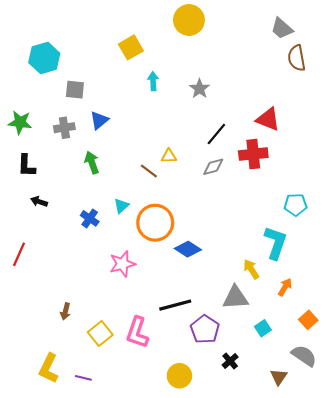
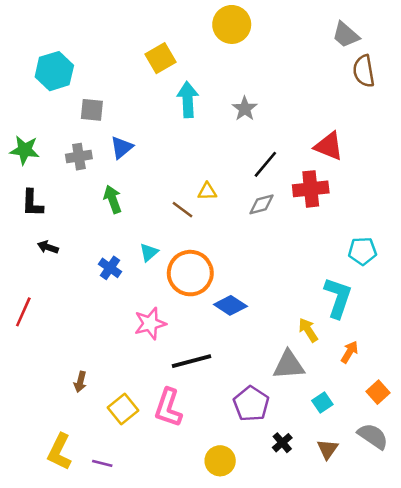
cyan arrow: (153, 81) -> (188, 100), size x1.5
black line: (175, 305) -> (192, 361), moved
brown triangle: (279, 377) -> (328, 449), moved

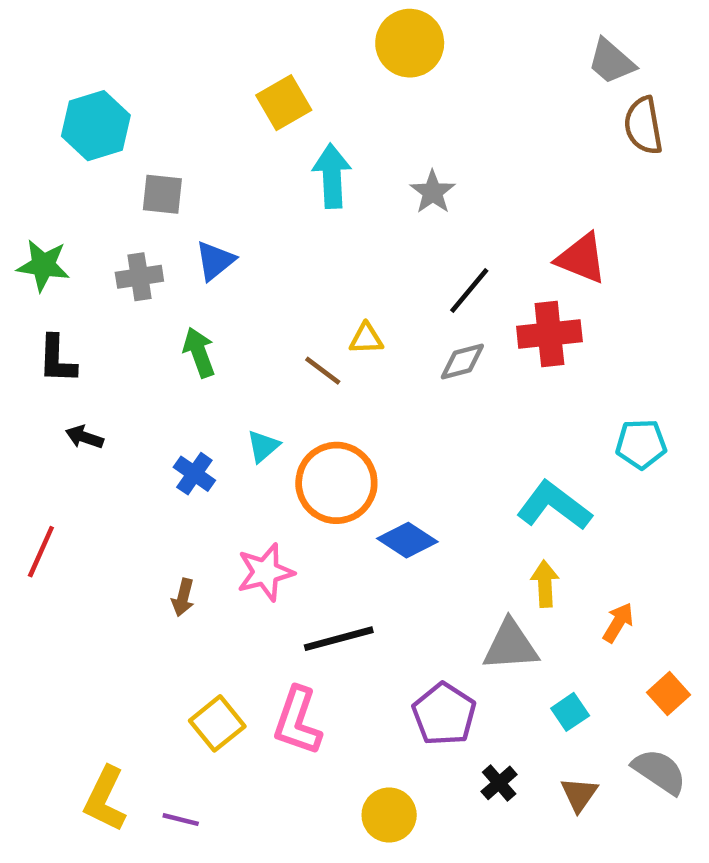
cyan L-shape: (338, 298) -> (554, 506), moved, turned -72
yellow arrow: (308, 330) -> (545, 584), turned 30
brown arrow: (80, 382) -> (183, 597), moved

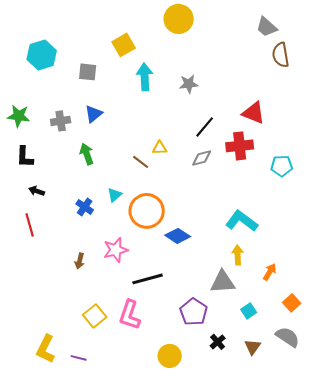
gray star: (433, 192) -> (189, 84), turned 30
gray square: (162, 194) -> (88, 72), moved
cyan pentagon: (641, 444) -> (282, 166), moved
red line: (41, 552) -> (30, 225), moved, turned -40

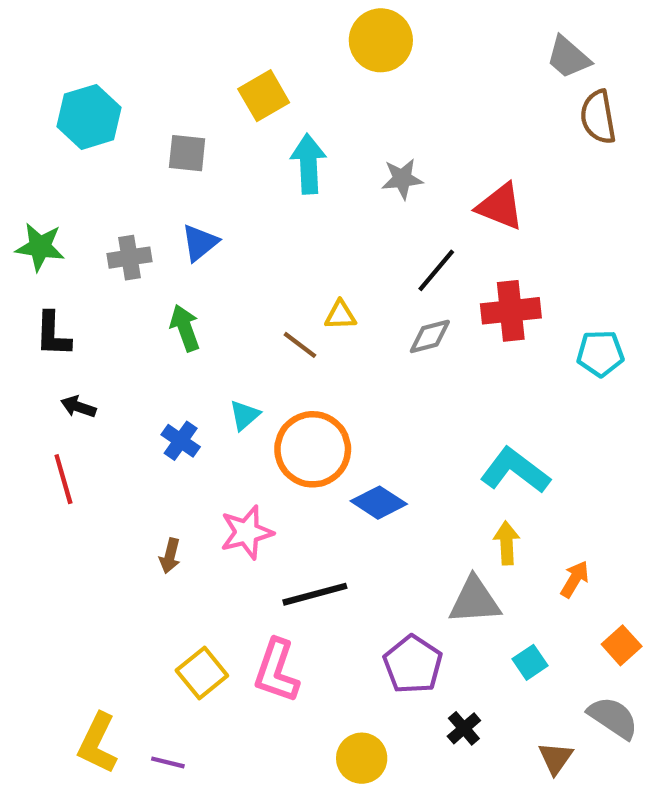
red triangle: (254, 113) -> (500, 206), moved
brown triangle: (253, 347) -> (556, 758), moved

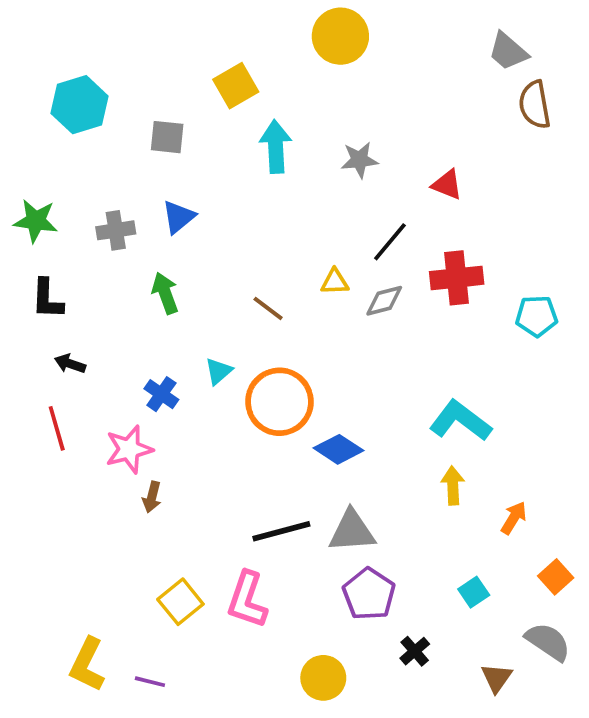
red triangle: (500, 206) -> (447, 185), size x0.7
yellow triangle: (340, 315) -> (335, 282), moved
pink star: (247, 532) -> (129, 449), moved
gray triangle: (475, 601) -> (352, 531), moved

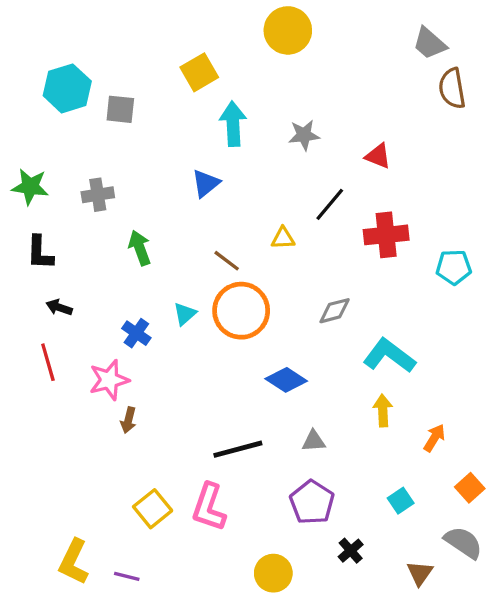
gray square: (167, 137) -> (120, 109), moved
blue triangle: (179, 217) -> (206, 183), moved
gray diamond: (384, 301) -> (335, 311), moved
orange circle: (279, 402) -> (241, 311), moved
gray triangle: (352, 531) -> (314, 441), moved, size x0.6

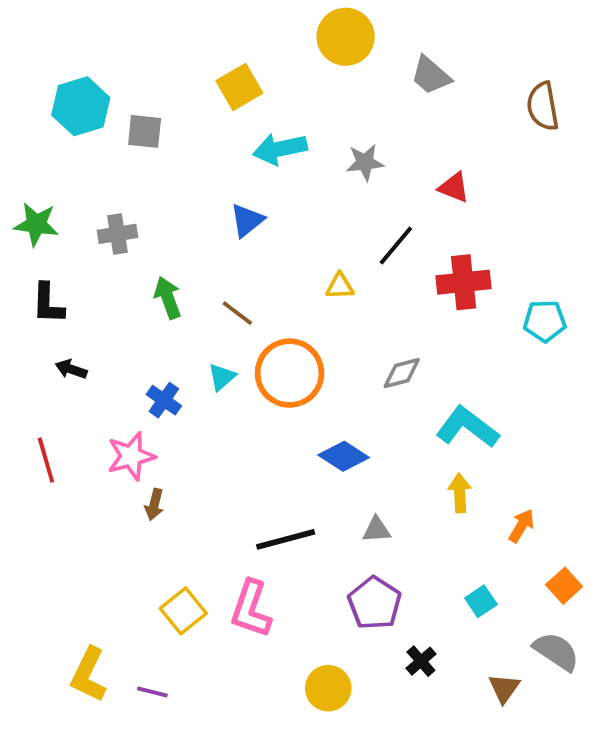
gray trapezoid: (430, 43) -> (431, 75), moved
cyan arrow: (233, 124) -> (280, 149), turned -99
brown line: (227, 261) -> (237, 313), moved
red line: (48, 362) -> (46, 460), moved

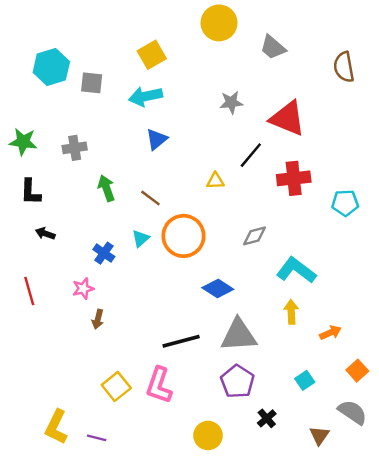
cyan arrow: (280, 149) -> (146, 96), moved
red triangle: (454, 188) -> (288, 118), size x1.8
pink star: (131, 456) -> (83, 289), size x0.7
orange arrow: (522, 526) -> (330, 333), turned 35
gray triangle: (377, 530) -> (239, 335), size x2.0

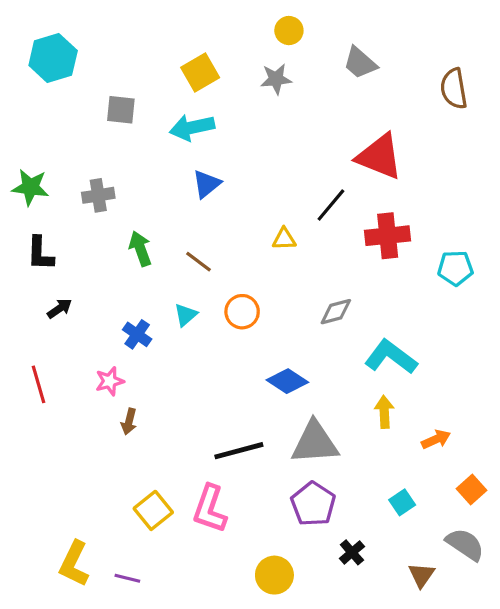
yellow circle: (219, 23) -> (289, 31), size x0.6
cyan hexagon: (51, 67) -> (53, 58), moved
gray star: (231, 102) -> (276, 79), moved
black arrow: (45, 233) -> (60, 308), turned 126
orange circle: (184, 236) -> (242, 312), size x0.6

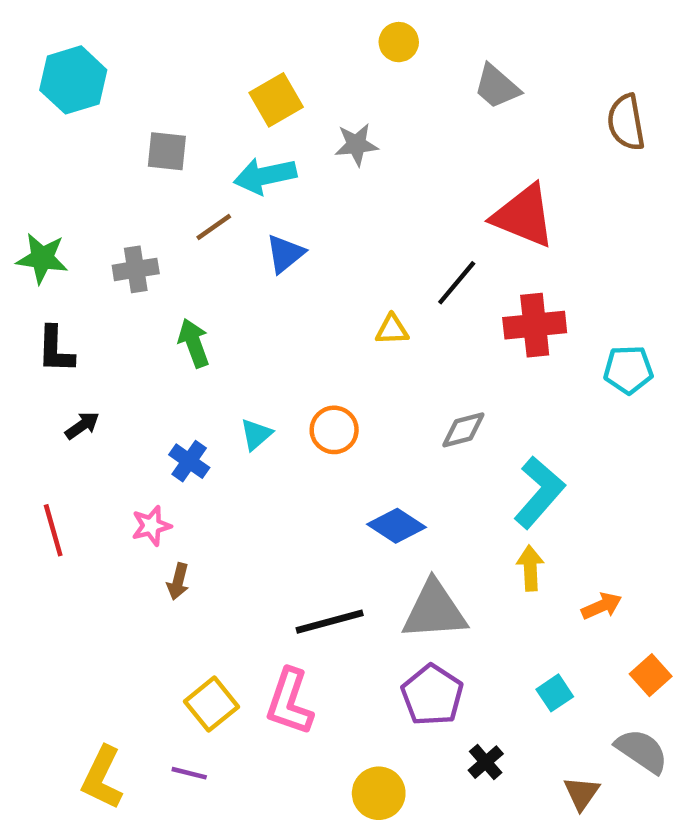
gray star: (276, 79) -> (356, 145), moved
brown line: (198, 262) -> (214, 227), moved, turned -72
cyan L-shape: (391, 357) -> (539, 492), turned 94
purple line: (127, 578) -> (189, 773), moved

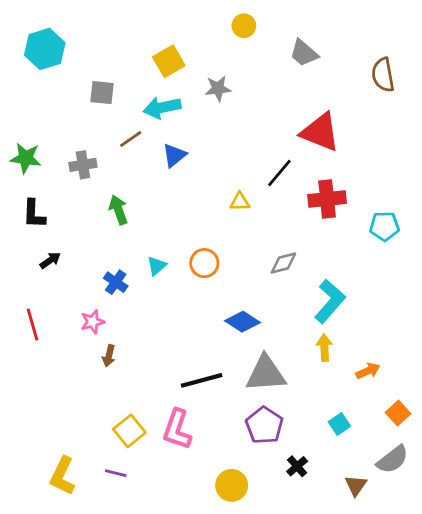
gray semicircle: (642, 751) -> (393, 459), turned 108

